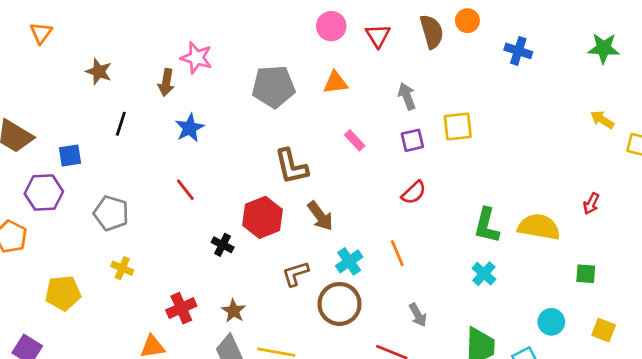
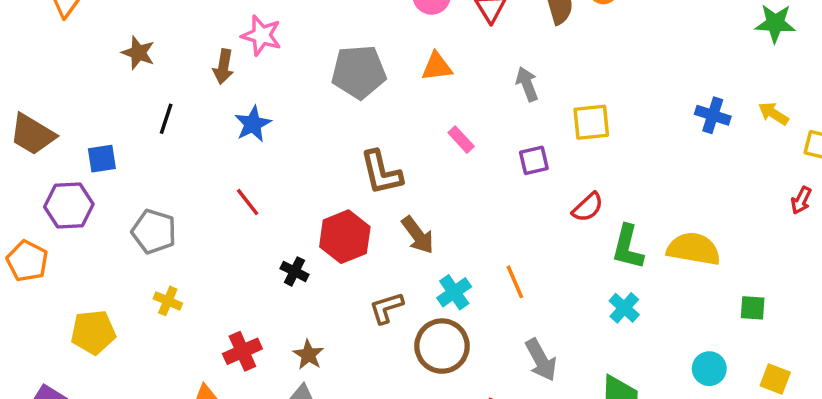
blue cross: (518, 51) -> (713, 115), moved
purple square: (412, 140) -> (534, 160), moved
red semicircle: (414, 193) -> (588, 207), moved
red arrow: (591, 204) -> (801, 200), moved
gray arrow: (418, 315) -> (541, 360), size x1.4

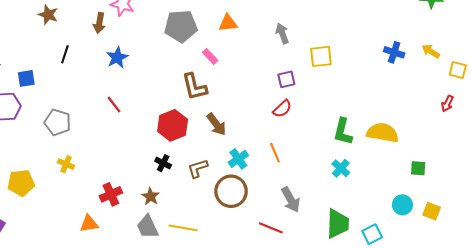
pink rectangle: (461, 140) -> (210, 56), moved
red semicircle: (588, 207) -> (282, 109), moved
black cross: (294, 271) -> (163, 163), moved
cyan circle: (709, 369) -> (402, 205), moved

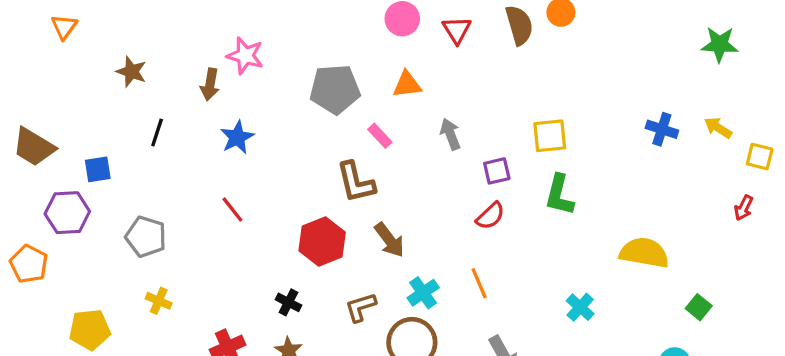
gray arrow: (282, 33) -> (450, 134), moved
green L-shape: (343, 132) -> (559, 195), moved
black cross: (163, 163) -> (288, 302), moved
green square: (418, 168) -> (699, 307), turned 35

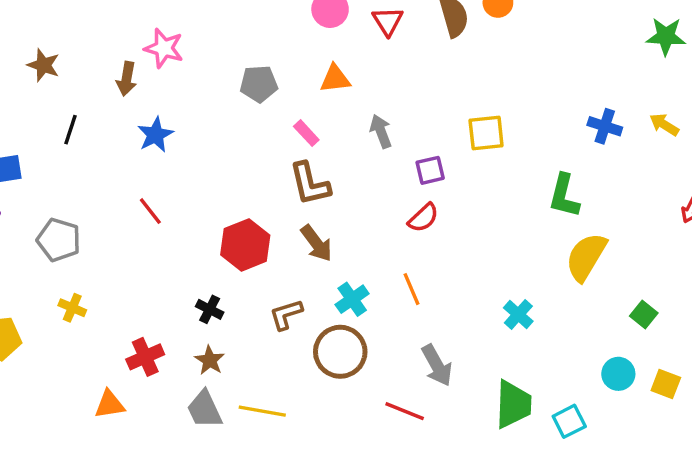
gray pentagon: (335, 89) -> (259, 84), size x0.7
brown L-shape: (356, 182) -> (310, 184), moved
green L-shape: (559, 195) -> (564, 196), moved
yellow semicircle: (644, 253) -> (586, 257), turned -69

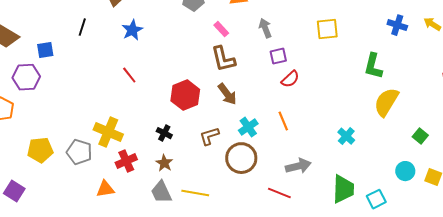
purple square: (430, 170) -> (278, 56), moved
gray pentagon: (59, 240) -> (79, 152), moved
yellow cross: (72, 308) -> (108, 132), moved, size x1.8
gray arrow: (437, 365) -> (298, 166), turned -75

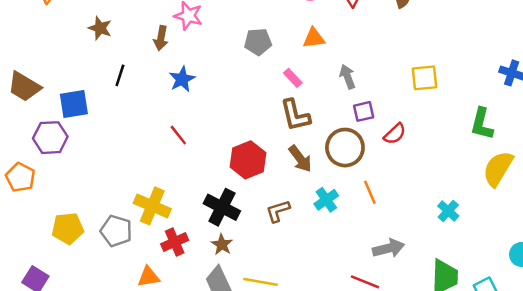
blue square: (45, 50) -> (74, 104), size x1.4
red semicircle: (290, 79) -> (395, 134), moved
black cross: (164, 133) -> (222, 207), size x1.8
brown circle: (241, 158) -> (345, 148), moved

